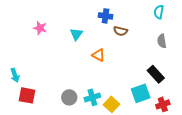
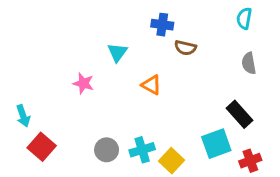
pink star: (40, 28) -> (83, 83), moved
red square: (27, 95) -> (42, 147), turned 30

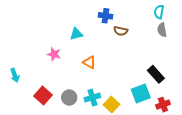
cyan triangle: (117, 52) -> (76, 34), turned 40
gray semicircle: (249, 63) -> (162, 30), moved
orange triangle: (151, 85) -> (89, 62), moved
red square: (42, 147) -> (43, 95), moved

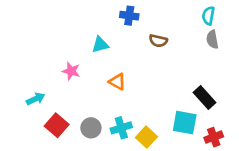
blue cross: (105, 16) -> (129, 16), moved
cyan arrow: (15, 75) -> (36, 99), moved, turned -96
cyan square: (141, 93) -> (185, 123), turned 30

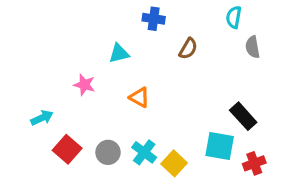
cyan semicircle: (208, 16) -> (234, 17), moved
brown semicircle: (158, 41) -> (188, 49), turned -72
cyan cross: (121, 128) -> (144, 152), turned -36

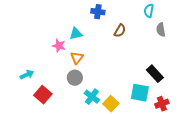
pink star: (84, 85) -> (59, 46), moved
orange triangle: (139, 97) -> (77, 58), moved, turned 40
gray circle: (108, 152) -> (75, 78), moved

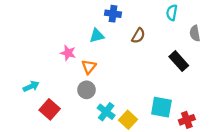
gray semicircle: (161, 30) -> (195, 33), moved
cyan triangle: (76, 34) -> (97, 36), moved
black rectangle: (155, 74) -> (179, 61), moved

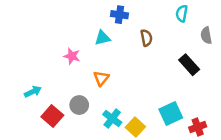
brown semicircle: (138, 36) -> (146, 38), turned -42
orange triangle: (89, 67) -> (101, 78), moved
gray circle: (86, 90) -> (79, 105), moved
cyan square: (161, 107) -> (171, 114), turned -35

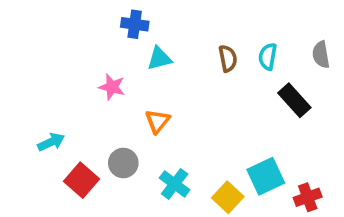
cyan semicircle: (182, 13) -> (268, 57), moved
blue cross: (119, 15) -> (135, 24), moved
yellow square: (135, 127) -> (228, 197), moved

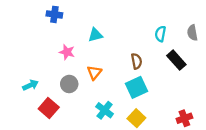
blue cross: (135, 24) -> (54, 14), moved
brown semicircle: (228, 58) -> (136, 61), moved
gray circle: (123, 163) -> (69, 84), moved
cyan square: (266, 176) -> (136, 87), moved

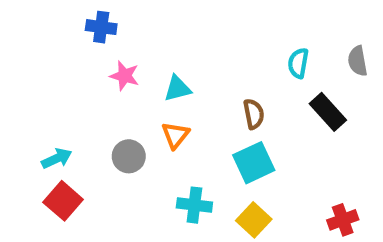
cyan triangle: (95, 35) -> (177, 89), moved
pink star: (67, 52) -> (124, 76), moved
red square: (49, 108) -> (63, 201), moved
cyan cross: (105, 110) -> (194, 205), turned -30

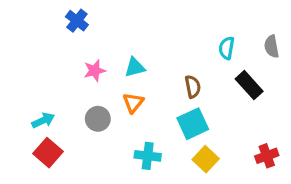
blue cross: (101, 27) -> (77, 21), turned 30
pink star: (124, 76) -> (95, 71), moved, turned -30
yellow square: (254, 220) -> (206, 159), moved
red cross: (343, 220) -> (267, 156), moved

